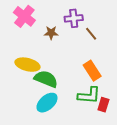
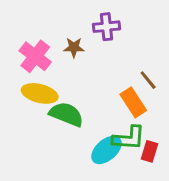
pink cross: (24, 16) -> (35, 56), moved
brown line: (91, 34) -> (148, 80), moved
cyan ellipse: (47, 103) -> (106, 150), moved

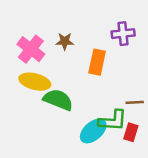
purple cross: (106, 27) -> (123, 34), moved
brown line: (148, 80) -> (135, 102), moved, turned -54
orange rectangle: (133, 102) -> (97, 62), moved, turned 45

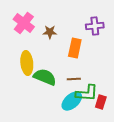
pink cross: (31, 49) -> (24, 23), moved
yellow ellipse: (35, 82) -> (27, 63), turned 70
brown line: (135, 102) -> (74, 79), moved

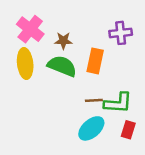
yellow ellipse: (27, 63) -> (25, 63), moved
green semicircle: (45, 77) -> (62, 66), moved
green L-shape: (87, 93) -> (118, 103), moved

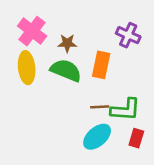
purple cross: (121, 33) -> (128, 35), turned 30

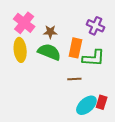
green L-shape: (125, 110) -> (93, 58), moved
cyan ellipse: (97, 137) -> (86, 105), moved

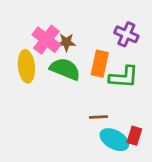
pink cross: (24, 23) -> (46, 40), moved
brown line: (74, 79) -> (98, 117), moved
cyan ellipse: (86, 105) -> (114, 140), turned 70

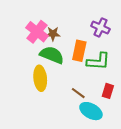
yellow ellipse: (26, 66) -> (40, 78), moved
brown line: (98, 117) -> (78, 93), turned 40
red rectangle: (134, 136) -> (108, 91), moved

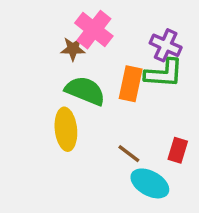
pink cross: (37, 32) -> (94, 30), moved
brown star: (53, 34) -> (73, 49), moved
green L-shape: (98, 61) -> (164, 73), moved

